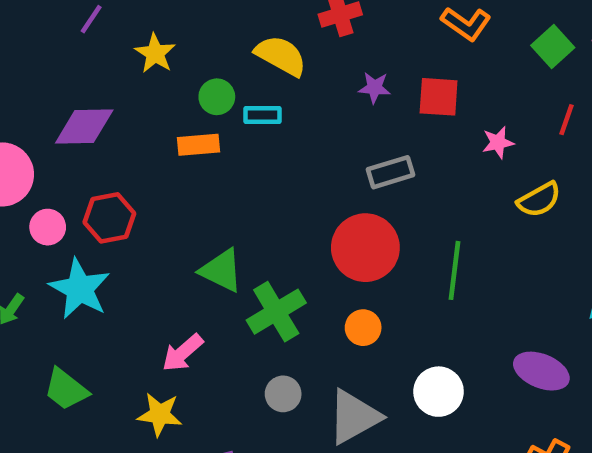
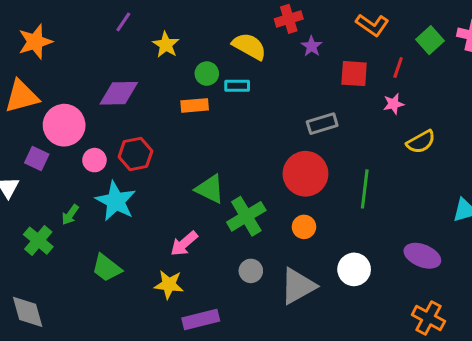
purple star: (375, 88) -> (312, 46), moved, turned 30
red line: (567, 120) -> (398, 67), moved

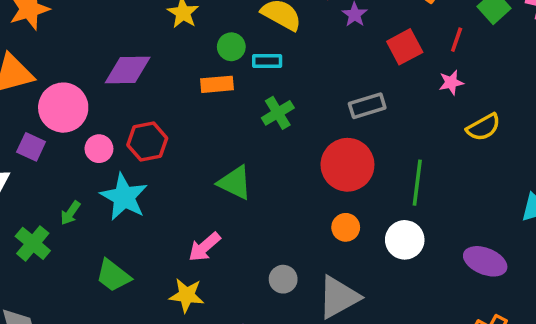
red square: (354, 74) -> (405, 47), turned -32
green cross: (246, 216) -> (278, 113), moved, size x0.7
white circle: (354, 269) -> (405, 240), moved

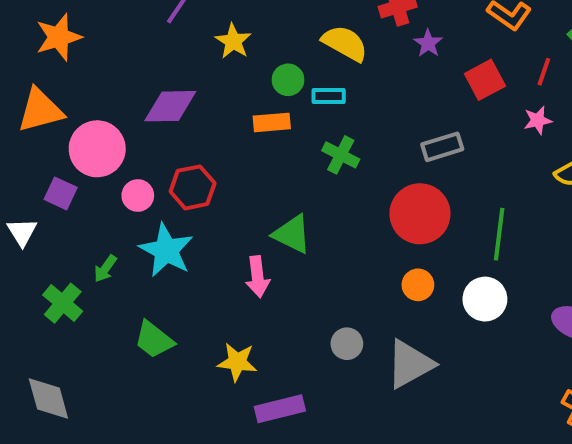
green cross: (278, 113) -> (341, 155), turned -32
pink arrow: (204, 247) -> (258, 277), moved, turned -56

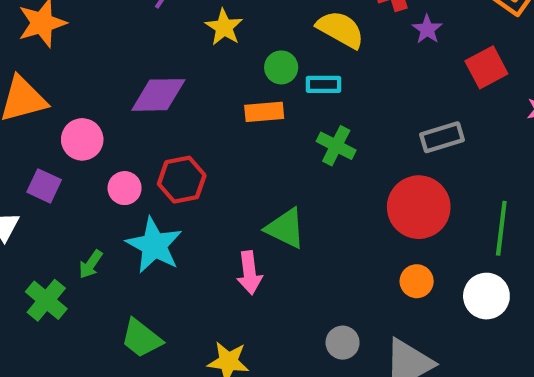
pink circle: (97, 149) -> (82, 139), size x0.7

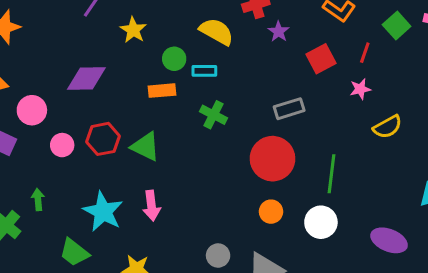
green triangle: (285, 228) -> (145, 147), moved
cyan star: (154, 245) -> (103, 212), moved
green arrow: (91, 264) -> (38, 199), turned 140

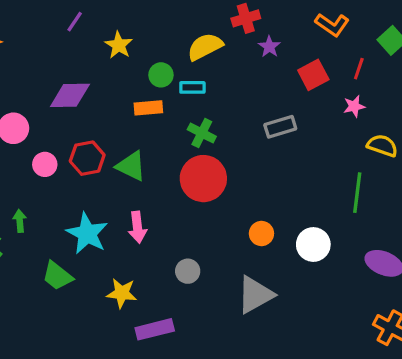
yellow semicircle: (217, 32) -> (205, 47), turned -56
yellow semicircle: (388, 127) -> (382, 146), turned -132
red circle: (273, 159) -> (203, 179), moved
green line: (332, 174) -> (357, 193), moved
gray circle: (218, 255) -> (188, 271), moved

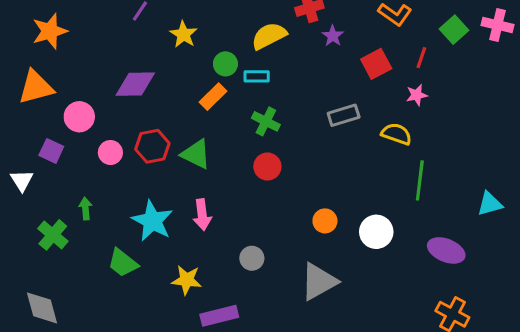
orange rectangle: (148, 108) -> (213, 97), turned -40
yellow semicircle: (382, 146) -> (396, 134), moved
red circle: (203, 179) -> (267, 166), size x0.6

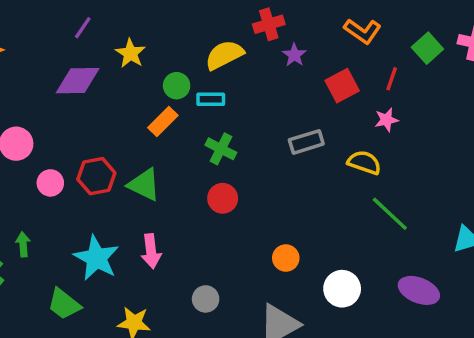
purple diamond: (135, 84) -> (78, 81), moved
green line: (420, 180) -> (390, 214), turned -54
white circle: (376, 232) -> (342, 289), moved

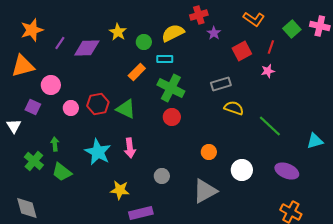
purple line: (83, 28) -> (60, 43), moved
green circle: (177, 86) -> (144, 42), moved
green cross: (221, 149) -> (171, 88), size x1.5
yellow semicircle: (364, 162) -> (234, 108), moved
green trapezoid: (64, 304) -> (62, 172), moved

